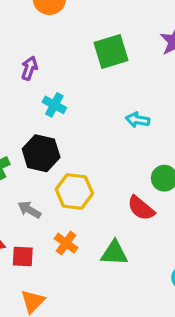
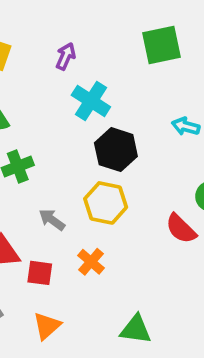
cyan cross: (54, 105) -> (91, 101), size x1.4
black hexagon: (41, 153) -> (116, 150), moved
green triangle: (114, 253) -> (136, 329), moved

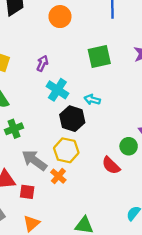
cyan arrow: (186, 126) -> (92, 100), moved
gray arrow: (52, 220) -> (34, 160), size x1.6
orange cross: (91, 262) -> (58, 176), moved

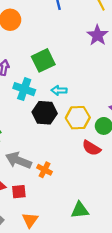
green square: (99, 57) -> (43, 60), moved
yellow hexagon: (66, 150) -> (78, 118), moved

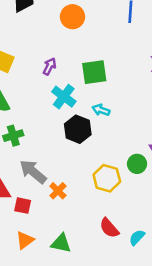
yellow hexagon: (78, 118) -> (107, 178), moved
red semicircle: (91, 148) -> (109, 228), moved
green triangle: (80, 210) -> (61, 243), moved

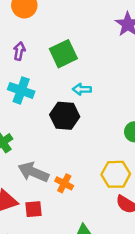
purple arrow: (49, 66) -> (19, 51), moved
cyan cross: (64, 97) -> (21, 90), moved
yellow hexagon: (107, 178) -> (116, 174), moved

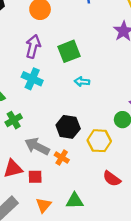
purple arrow: (19, 51) -> (33, 46), size x1.5
black hexagon: (65, 116) -> (68, 127), moved
yellow hexagon: (116, 174) -> (99, 141), moved

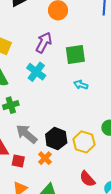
black hexagon: (68, 127) -> (56, 139), moved
orange cross: (62, 158) -> (45, 158), moved

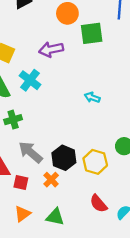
purple arrow: (44, 43) -> (51, 49), turned -130
green square: (75, 55) -> (92, 33), moved
cyan cross: (36, 72) -> (30, 80), moved

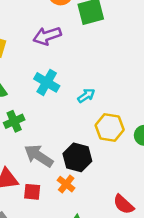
cyan cross: (30, 80) -> (47, 82), moved
cyan arrow: (92, 97) -> (86, 96), moved, turned 133
yellow hexagon: (95, 162) -> (110, 128), moved

